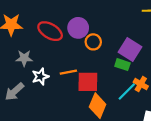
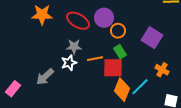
gray star: (24, 58) -> (74, 47), moved
green rectangle: (122, 65) -> (120, 52), moved, turned 40
cyan line: (127, 92) -> (140, 87), moved

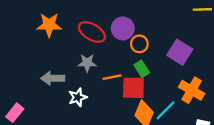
white star: (69, 63) -> (78, 97), moved
orange cross: (162, 70) -> (192, 90), size x1.5
gray arrow: (45, 77) -> (53, 78), moved, turned 42

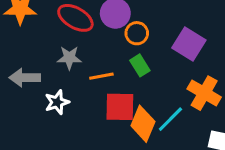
red square: (133, 88) -> (120, 107), moved

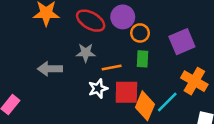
purple square: (189, 44) -> (182, 42), turned 35
green rectangle: (140, 65) -> (142, 59), turned 35
white star: (57, 102) -> (98, 89), moved

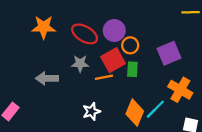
white star: (98, 89) -> (91, 111), moved
red square: (126, 92) -> (113, 60), moved, turned -30

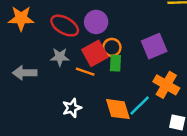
orange circle: (130, 45) -> (112, 47), moved
orange line: (104, 77) -> (85, 72), turned 30
orange diamond: (135, 113) -> (118, 109), turned -40

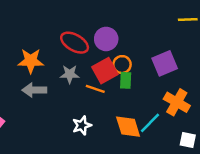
orange star: (21, 18) -> (31, 61), moved

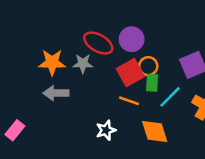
gray star: (70, 74) -> (83, 64), moved
orange line: (95, 89) -> (129, 101), moved
cyan line: (150, 123) -> (170, 97), moved

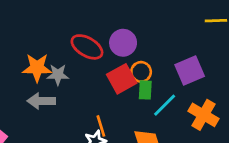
gray star: (83, 64) -> (58, 75), moved
orange line: (129, 101) -> (101, 126), moved, turned 54

